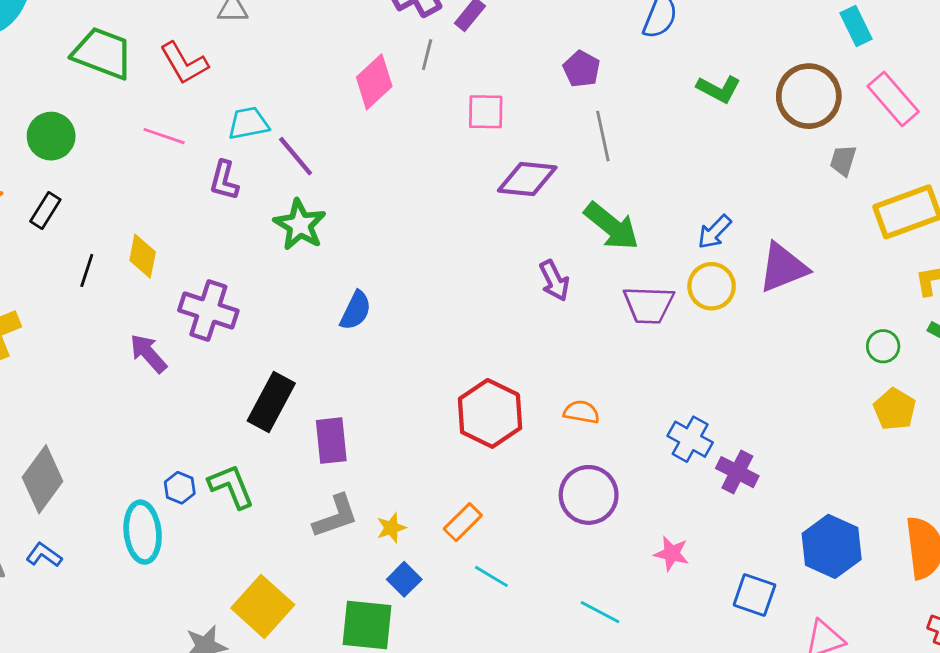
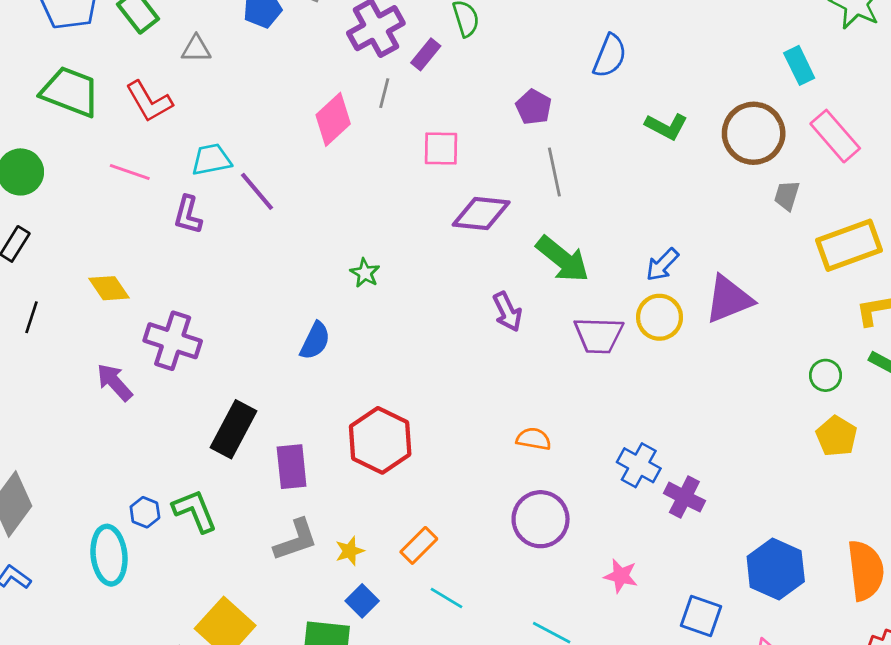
green star: (300, 225) -> (365, 273), moved, size x0.6
yellow diamond: (143, 256) -> (109, 288), turned -45
black line: (87, 270) -> (32, 317), moved
red hexagon: (490, 413) -> (380, 440), moved

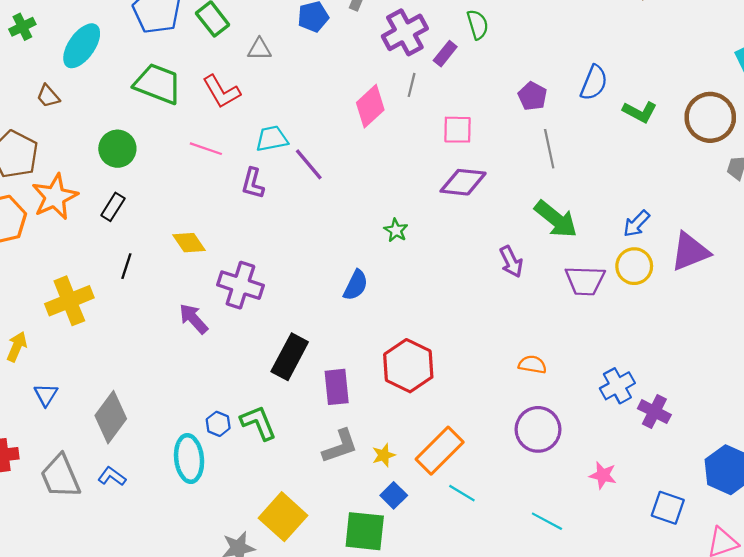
blue semicircle: (610, 56) -> (594, 83), moved
purple diamond: (481, 213) -> (463, 182), moved
blue cross: (639, 465) -> (617, 386), turned 32
orange rectangle: (419, 545) -> (440, 451), size x1.6

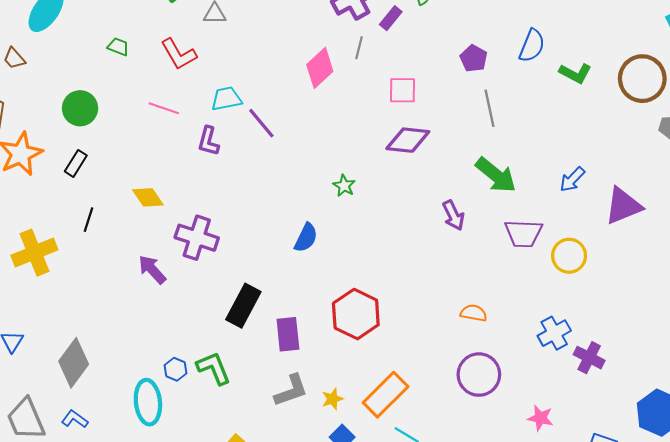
green trapezoid: (158, 84) -> (118, 47), size x0.5
yellow circle: (634, 266) -> (569, 256), moved

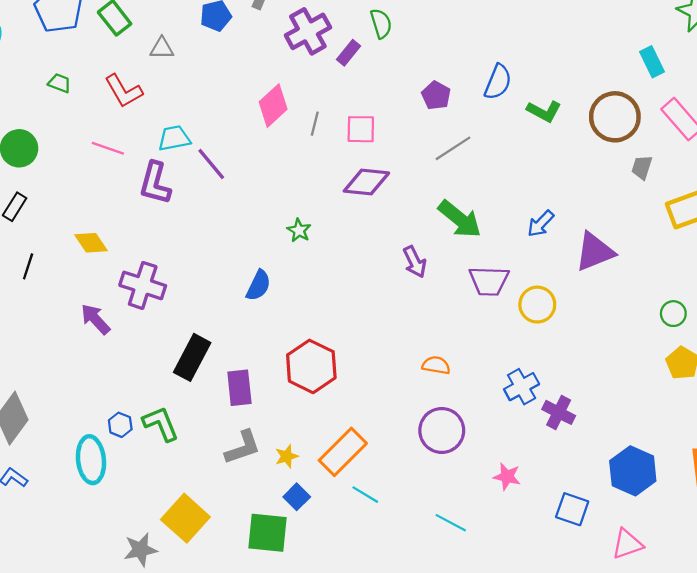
gray line: (359, 48) -> (315, 124), moved
gray line: (489, 108) -> (453, 148), turned 69
purple L-shape: (208, 141) -> (155, 183), size x1.4

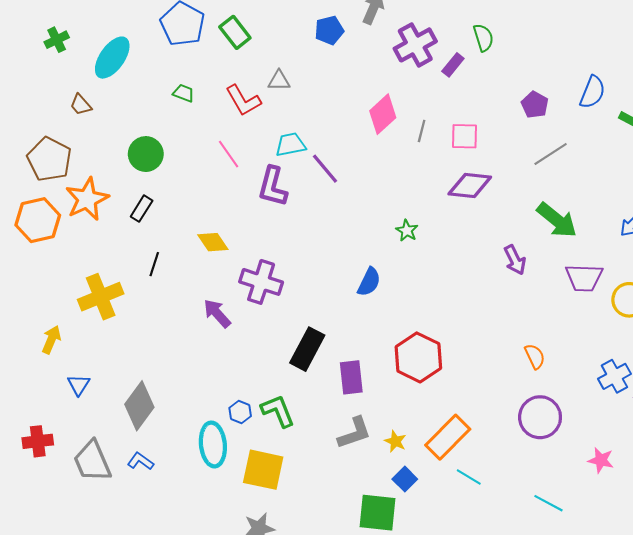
gray triangle: (162, 48) -> (279, 81), moved
pink line: (108, 148) -> (229, 154), turned 36
orange semicircle: (436, 365) -> (535, 356), turned 55
yellow star: (287, 456) -> (395, 441), turned -30
yellow square: (185, 518) -> (263, 470), moved, turned -30

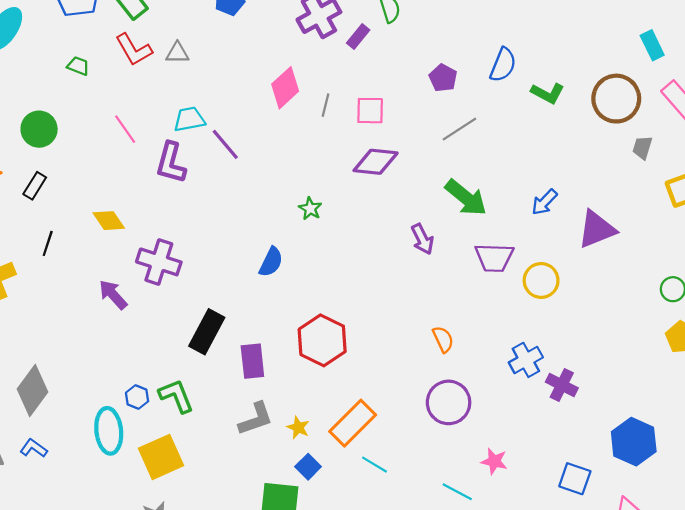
red L-shape: (243, 101) -> (134, 50), moved
pink star: (601, 460) -> (494, 461), moved
yellow square: (263, 470) -> (161, 457), turned -36

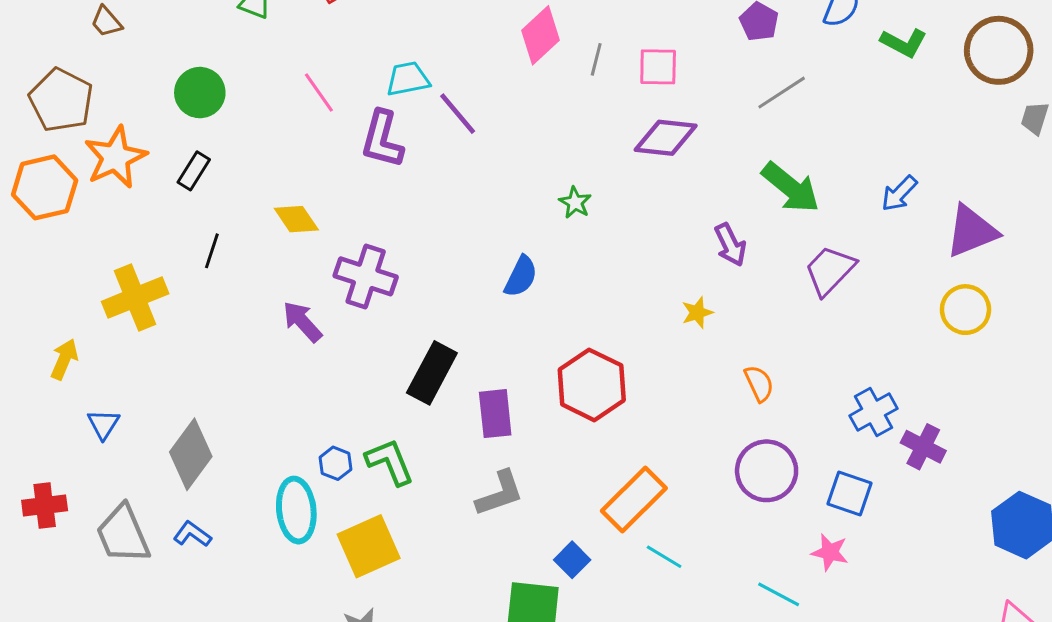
purple trapezoid: (494, 258) -> (830, 270), turned 132
yellow circle: (541, 280) -> (965, 310), moved
yellow star: (298, 428) -> (697, 313), moved, turned 30
blue square: (575, 479) -> (849, 493), moved

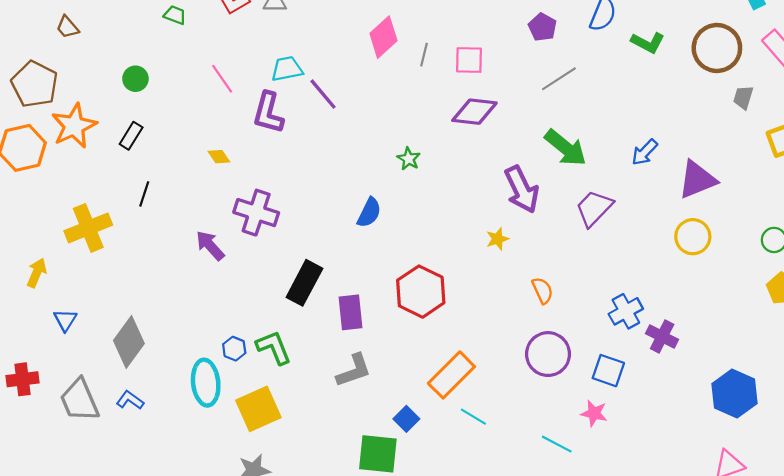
green circle: (200, 93) -> (135, 79), size x0.7
yellow diamond: (296, 219) -> (219, 157), moved, size x0.7
purple arrow: (730, 245) -> (522, 190), size x1.5

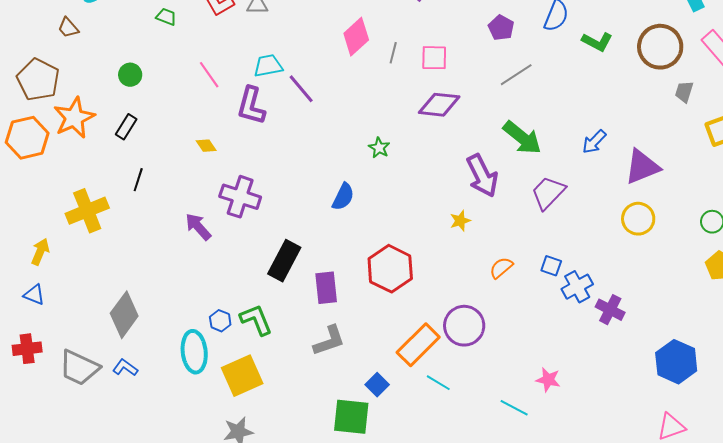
orange semicircle: (542, 290) -> (501, 268), turned -105
blue triangle: (65, 320) -> (34, 295), moved, turned -40
purple circle: (548, 354) -> (464, 326), moved
blue square: (608, 371) -> (551, 266), moved, size x0.7
gray trapezoid: (80, 400) -> (79, 368), turned -42

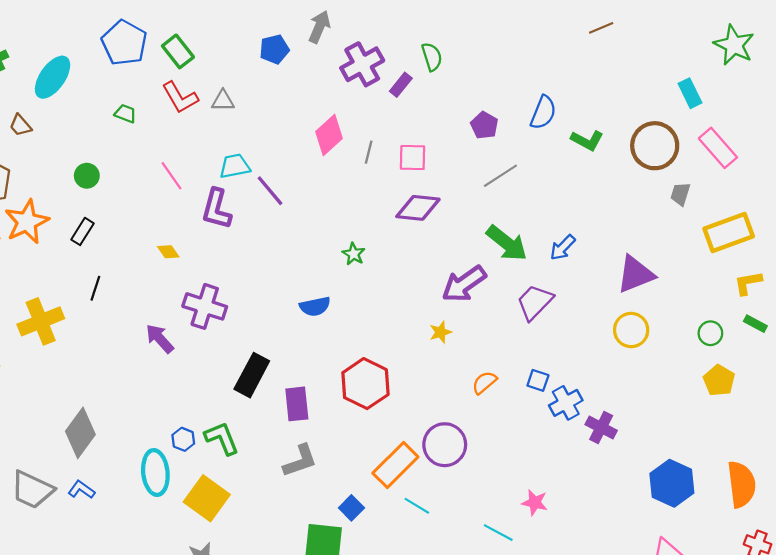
blue arrow: (594, 142) -> (563, 248), moved
purple arrow: (482, 176) -> (464, 284), turned 81
blue semicircle: (343, 197) -> (315, 306), turned 52
yellow square: (242, 376) -> (207, 498), turned -30

